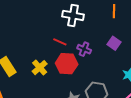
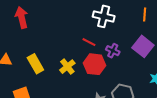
purple square: (114, 43) -> (143, 46), size x1.5

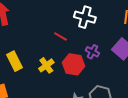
red line: (89, 42) -> (60, 36), moved

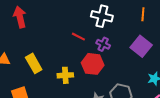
purple cross: (92, 52) -> (103, 44), moved
yellow cross: (46, 65) -> (65, 75), moved, turned 35

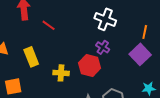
orange line: (143, 14) -> (145, 32), moved
red line: (78, 37) -> (49, 25), moved

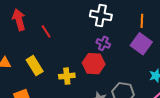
red line: (49, 25) -> (46, 31), turned 32

